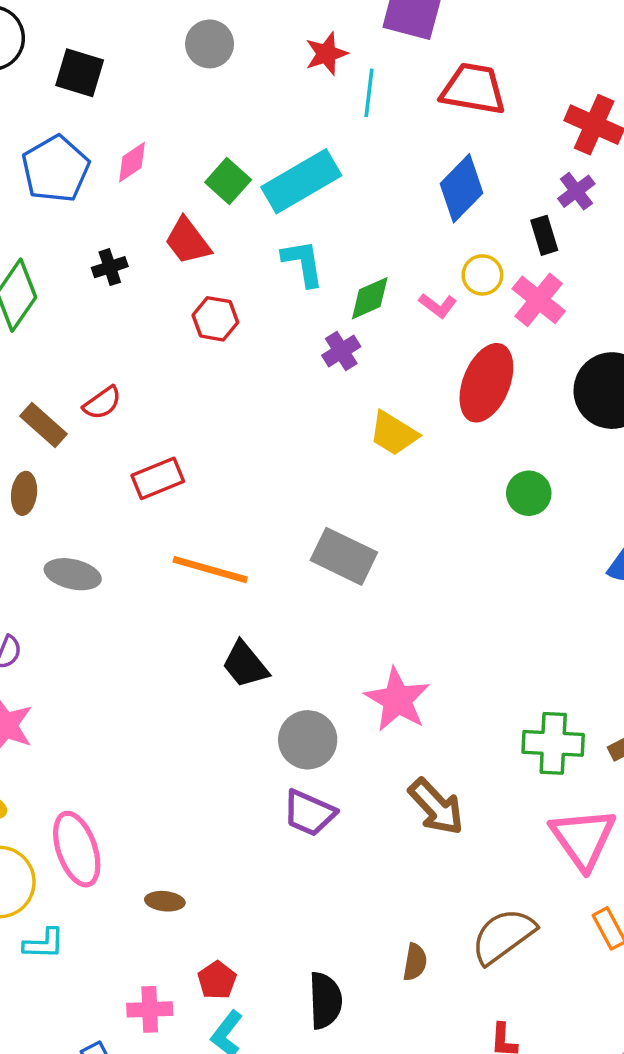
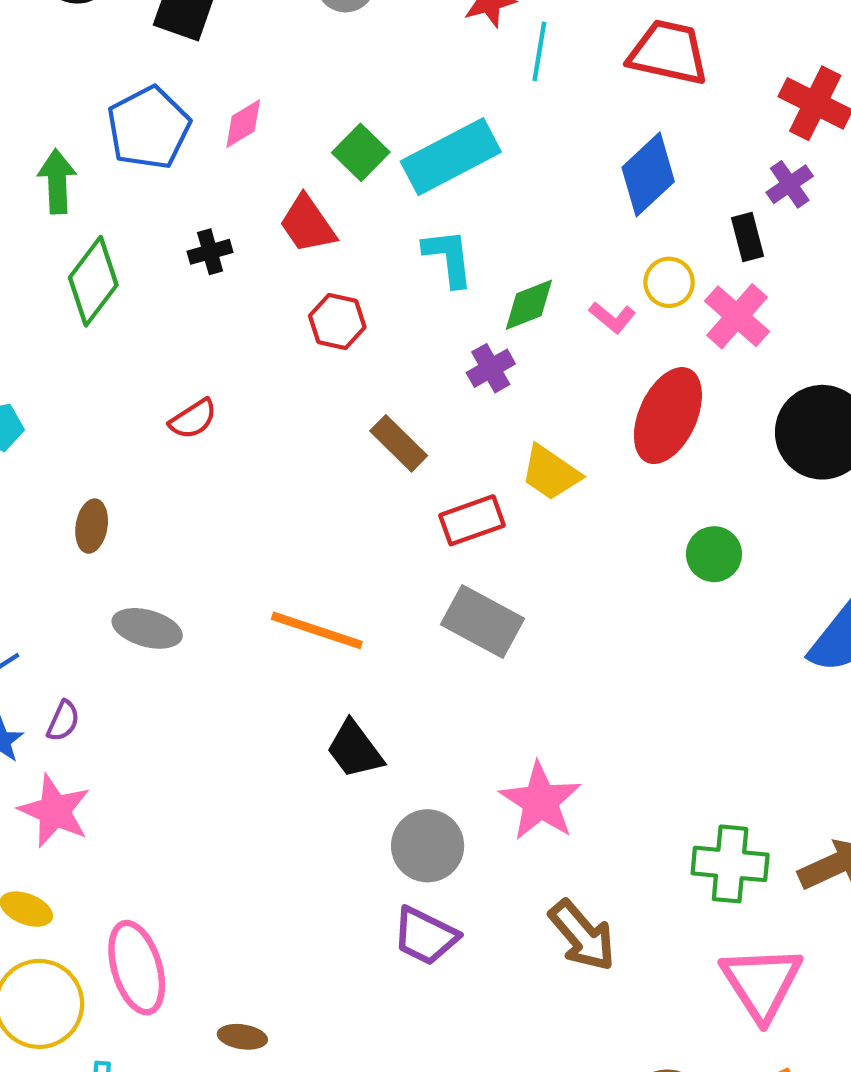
brown rectangle: (43, 425) -> (399, 443), moved
red rectangle: (158, 478) -> (472, 520), moved

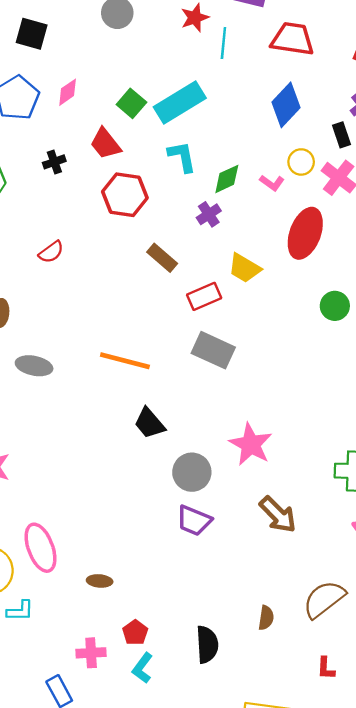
red hexagon: (337, 322) -> (125, 195), size x1.5

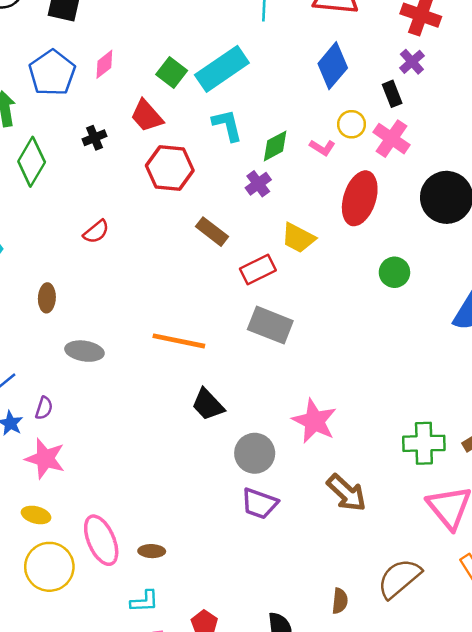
brown ellipse: (100, 581) -> (152, 551), moved
cyan L-shape: (20, 611) -> (144, 601), moved

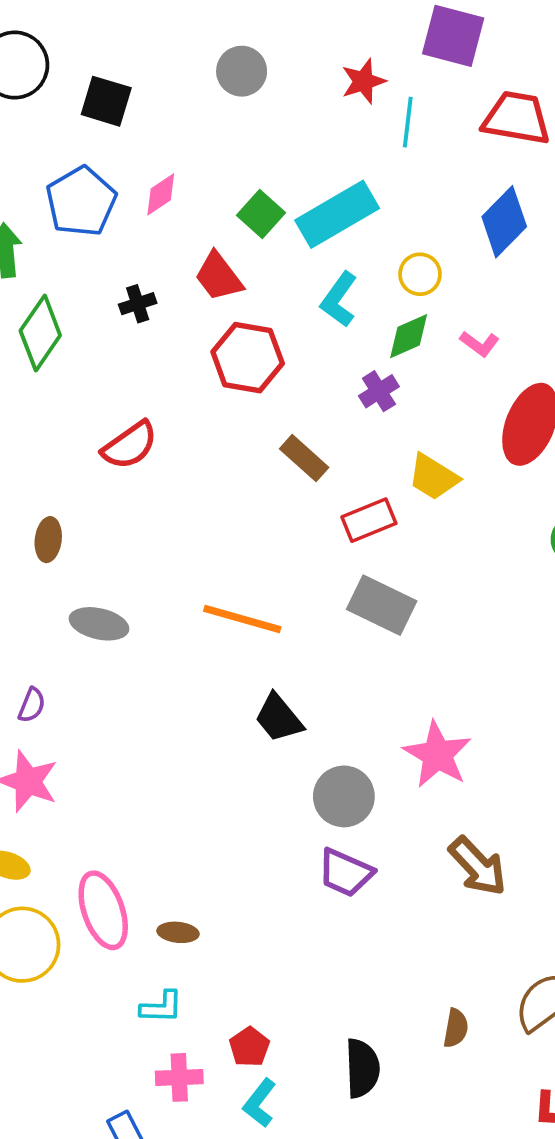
yellow circle: (352, 124) -> (420, 274), moved
cyan L-shape: (227, 125) -> (339, 299), turned -135
red semicircle: (96, 232) -> (130, 445), size x1.4

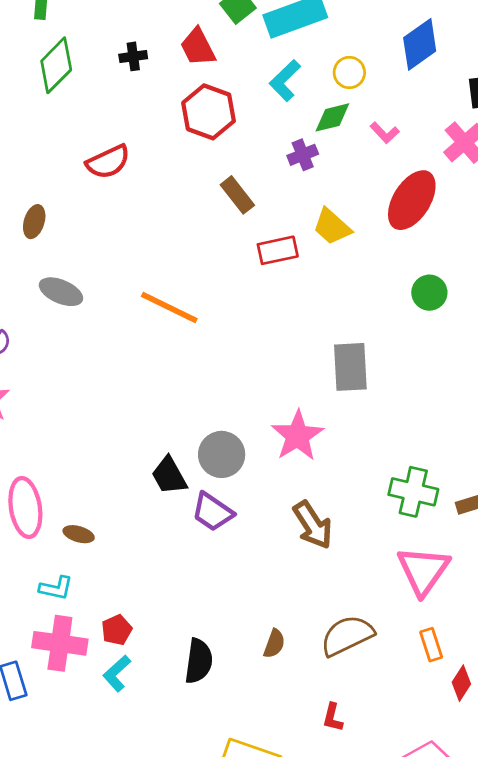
gray rectangle: (382, 605) -> (350, 367), moved, turned 51
black trapezoid: (279, 718) -> (169, 476), moved
pink cross: (179, 1077) -> (60, 643), size x1.5

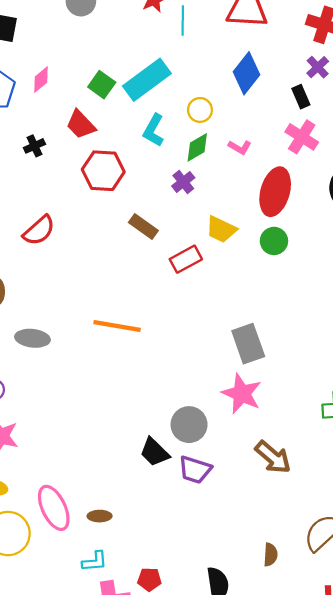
green circle: (429, 293) -> (274, 241), moved
gray rectangle: (350, 367) -> (248, 344), moved
red pentagon: (117, 630) -> (149, 579), turned -30

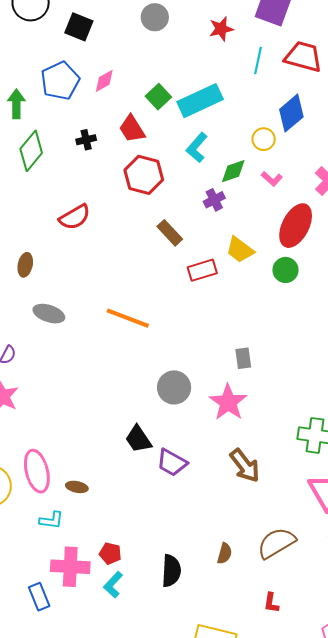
cyan line: (183, 21) -> (258, 61), moved
yellow circle: (200, 110) -> (264, 139), moved
gray rectangle: (248, 344) -> (243, 358), size x0.6
gray circle: (189, 425) -> (174, 387), moved
cyan L-shape: (95, 561) -> (51, 520), moved

